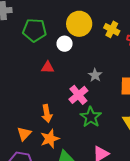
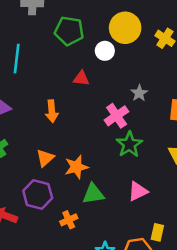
orange arrow: (47, 113) -> (52, 111), moved

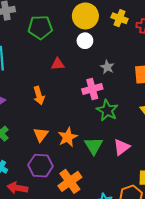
white circle: (105, 51) -> (85, 41), moved
pink cross: (117, 116) -> (92, 89), turned 30
green triangle: (93, 194) -> (94, 146), moved, turned -42
orange cross: (69, 220) -> (70, 181), size x1.6

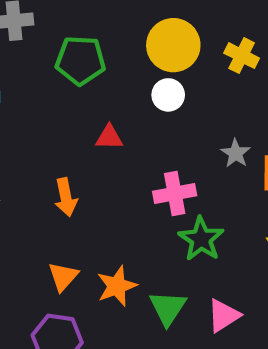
gray star: (107, 67) -> (236, 153), moved

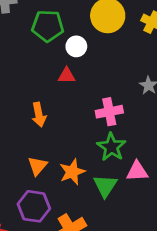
white circle: (168, 95) -> (76, 46), moved
green star: (201, 239) -> (111, 147), moved
pink triangle: (224, 316) -> (137, 171), moved, turned 30

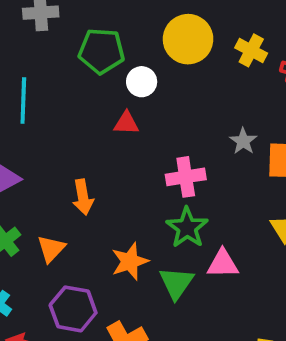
orange arrow: (39, 115) -> (83, 197), moved
orange triangle: (37, 166) -> (51, 249), moved

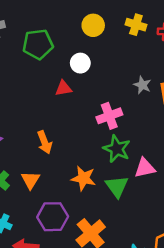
yellow circle: (188, 39) -> (93, 25), size x0.7
white circle: (142, 82) -> (80, 63), moved
orange star: (130, 261) -> (84, 178), turned -30

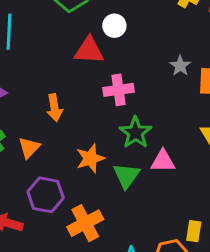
red triangle: (63, 88) -> (89, 50), size x1.5
pink cross: (109, 116) -> (118, 90), moved
orange star: (84, 178) -> (90, 158), turned 30

